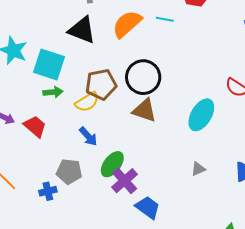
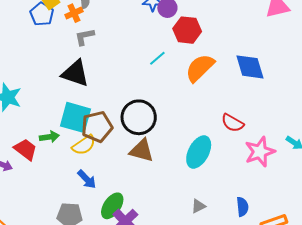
cyan line: (165, 19) -> (157, 58), turned -48
orange semicircle: (127, 24) -> (200, 68), moved
cyan square: (49, 65) -> (76, 117), moved
red trapezoid: (35, 126) -> (26, 149), moved

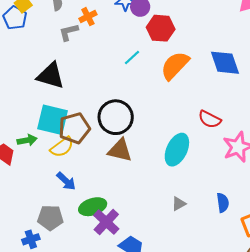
orange cross: (74, 13) -> (88, 17), moved
gray L-shape: (84, 37) -> (69, 32), moved
green ellipse: (112, 206) -> (93, 207), turned 40

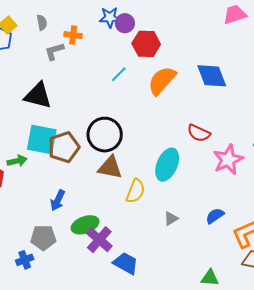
orange cross: (88, 17) -> (73, 35), turned 36
yellow semicircle: (62, 147) -> (136, 191), moved, turned -30
blue arrow: (66, 181) -> (58, 200), turned 75
blue semicircle: (223, 203) -> (215, 216), turned -114

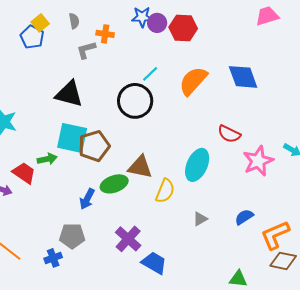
red hexagon: (146, 44) -> (183, 28), moved
black circle: (105, 135) -> (135, 101), moved
green ellipse: (85, 225) -> (114, 184), moved

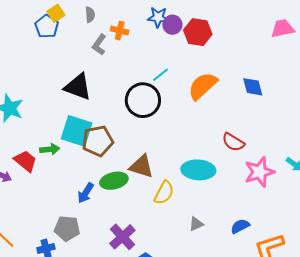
gray L-shape: (86, 50) -> (99, 45), turned -45
blue diamond: (243, 77) -> (253, 87), size x0.7
cyan ellipse: (197, 165) -> (198, 170), turned 64

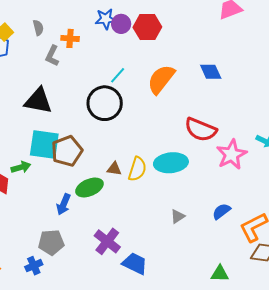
red semicircle: (233, 142) -> (201, 130), size x1.4
brown triangle: (141, 166) -> (114, 169), size x0.6
yellow semicircle: (164, 193) -> (137, 169), moved

